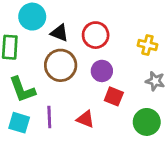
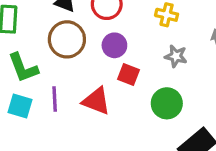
red triangle: (85, 119) -> (96, 101), size x1.4

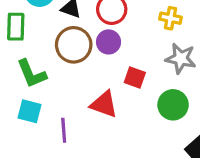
purple circle: (114, 45) -> (109, 42), moved
gray star: (176, 56) -> (181, 58), size x1.4
purple line: (55, 99) -> (64, 130), moved

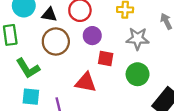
purple circle: (109, 42) -> (92, 36), moved

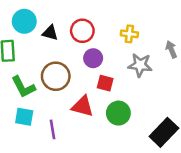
brown circle: (56, 42) -> (56, 76), moved
green circle: (138, 74) -> (118, 113), moved

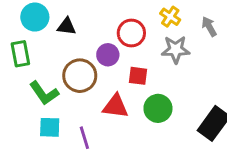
red circle: (82, 31) -> (131, 33), moved
yellow cross: (129, 34) -> (170, 17), moved, turned 35
purple circle: (93, 58) -> (108, 55), moved

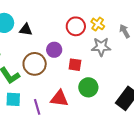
red circle: (131, 33) -> (76, 26), moved
red triangle: (116, 106) -> (59, 98), moved

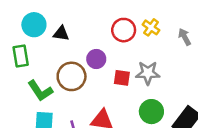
gray star: (101, 47) -> (148, 73), moved
green circle: (88, 87) -> (151, 112), moved

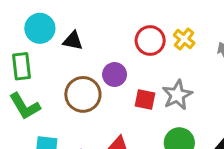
gray star: (148, 73) -> (177, 95), turned -30
green L-shape: (40, 91) -> (25, 106), moved

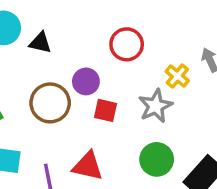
yellow cross: (184, 39) -> (177, 76), moved
red square: (145, 99) -> (106, 110), moved

